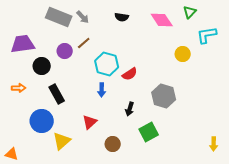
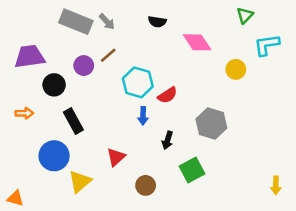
pink diamond: (162, 20) -> (197, 42), moved
blue arrow: (102, 90) -> (143, 116), moved

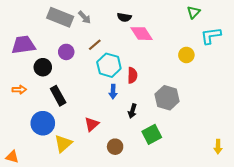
pink diamond: (197, 42) -> (142, 34), moved
brown line: (108, 55) -> (95, 45), moved
red semicircle: (168, 95) -> (132, 75), turned -56

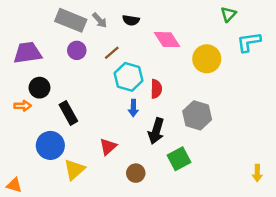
black semicircle: (124, 17) -> (131, 20), moved
purple circle: (66, 52) -> (77, 50), moved
yellow circle: (186, 55) -> (207, 59), moved, size x1.5
black circle: (43, 67) -> (39, 88), moved
black arrow: (132, 111) -> (156, 131), size x1.5

